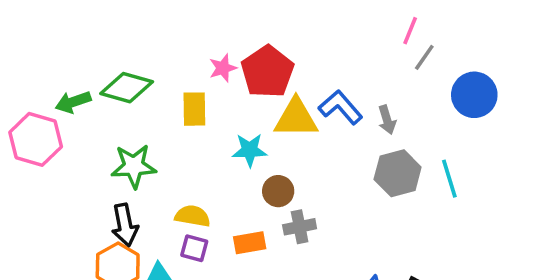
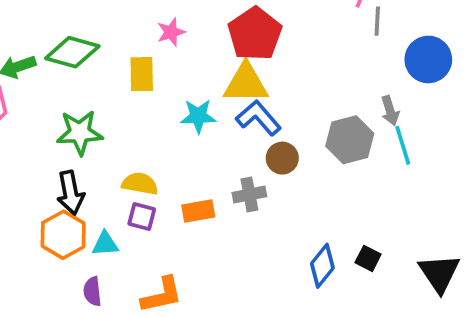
gray line: (424, 57) -> (377, 21), turned -32
red pentagon: (267, 72) -> (255, 34), moved
blue L-shape: (341, 107) -> (259, 118), moved
gray arrow: (387, 120) -> (390, 111), moved
brown circle: (278, 191) -> (282, 158), moved

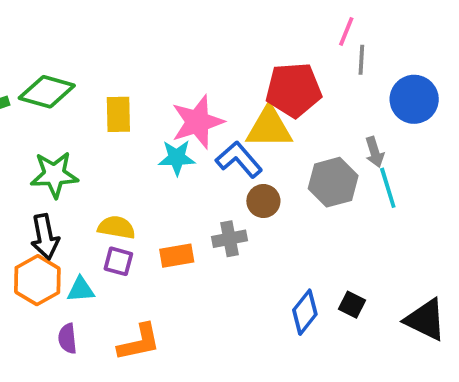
pink star: (171, 32) -> (197, 122), moved, size x1.8
red pentagon: (255, 34) -> (294, 90), moved, turned 30
yellow triangle: (246, 83) -> (269, 128), moved
black triangle: (439, 273) -> (425, 320), turned -30

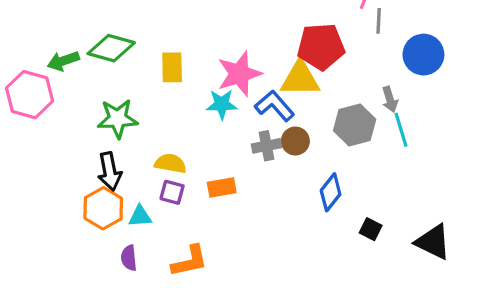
gray cross: (230, 239) -> (267, 146), moved
blue diamond: (305, 312) -> (331, 192), moved

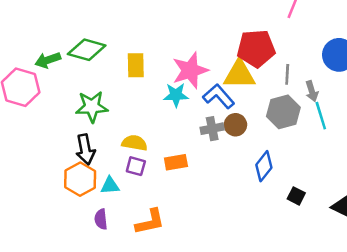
gray line: (379, 21) -> (287, 74), moved

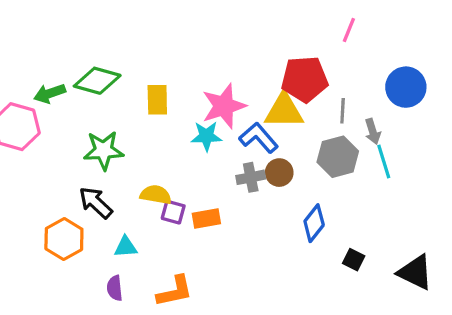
black arrow: (85, 149) -> (96, 203), turned 144
purple square: (136, 166) -> (173, 212), moved
orange hexagon: (80, 179) -> (64, 239), moved

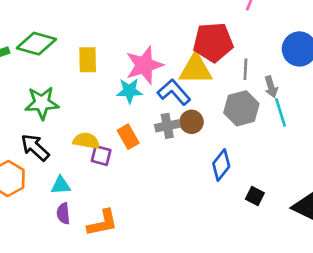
orange rectangle: (206, 218) -> (128, 137), moved, turned 70
purple semicircle: (115, 288) -> (63, 214), moved

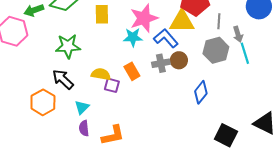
cyan triangle: (61, 185) -> (82, 107), turned -42
black square: (255, 196) -> (226, 135), moved, size x1.6

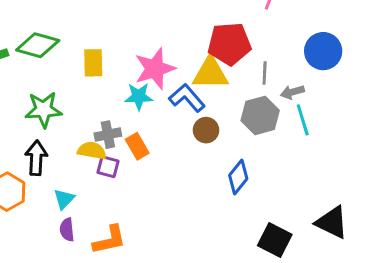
gray arrow: (238, 34) -> (292, 92), turned 91
gray cross: (161, 63) -> (108, 135), moved
black arrow: (63, 79) -> (36, 158), turned 50

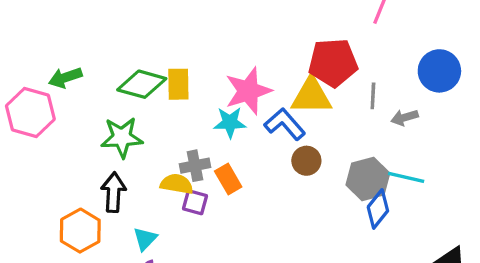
green diamond: (38, 45) -> (142, 84), moved
gray hexagon: (260, 115) -> (368, 179), moved
cyan line: (303, 120) -> (406, 177), moved, turned -60
blue diamond: (238, 177) -> (378, 209), moved

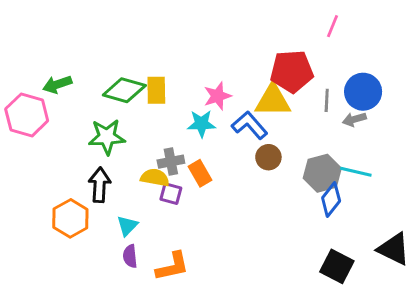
blue circle: (439, 71) -> (363, 92), moved
pink star: (248, 91) -> (217, 96), size x0.7

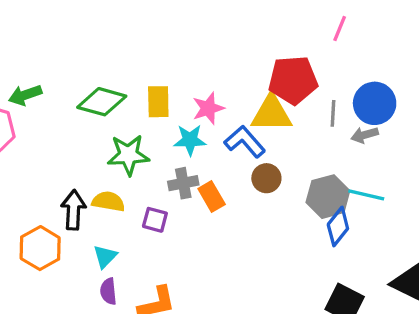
yellow rectangle: (156, 90) -> (158, 102), moved
green star: (107, 137) -> (128, 155), moved
gray cross: (171, 162) -> (183, 183), moved
orange rectangle: (200, 173) -> (212, 197), moved
yellow semicircle: (155, 178) -> (108, 202), moved

